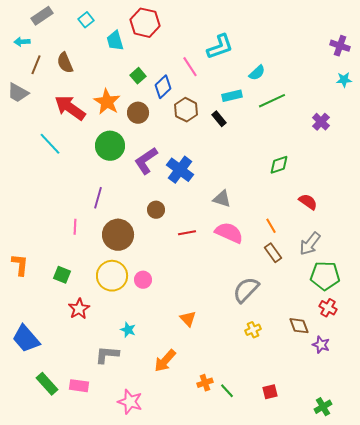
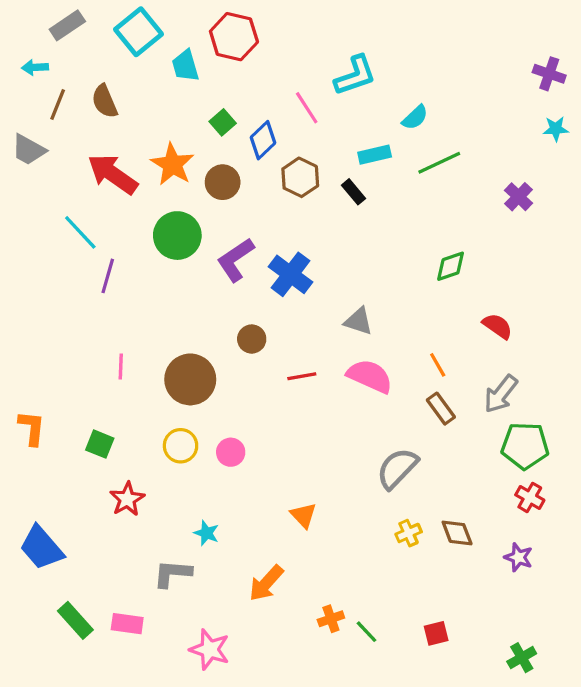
cyan square: (86, 20) -> (139, 32), size x1.8
purple line: (98, 198) -> (108, 276), moved
yellow circle: (112, 276) -> (181, 446), size x0.7
brown diamond: (299, 326) -> (457, 533), moved

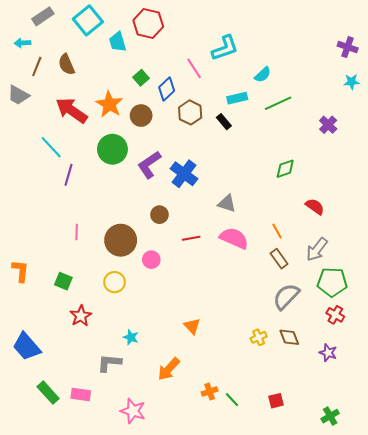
pink circle: (231, 452) -> (151, 260), moved
gray semicircle: (397, 468) -> (286, 296), moved

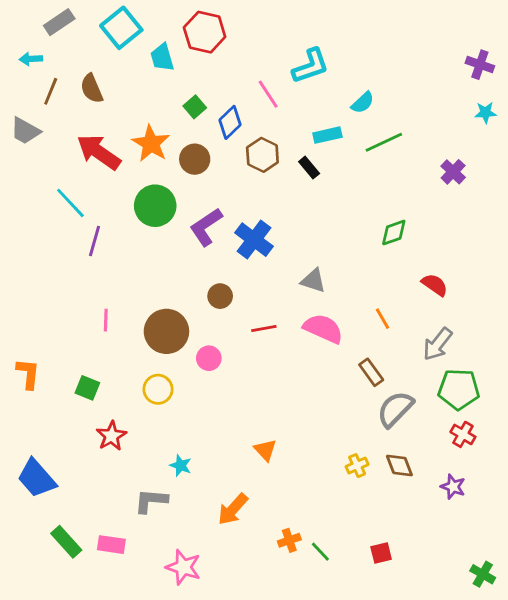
brown rectangle: (279, 259) -> (371, 372), moved
green cross: (330, 416) -> (483, 574), moved, turned -30

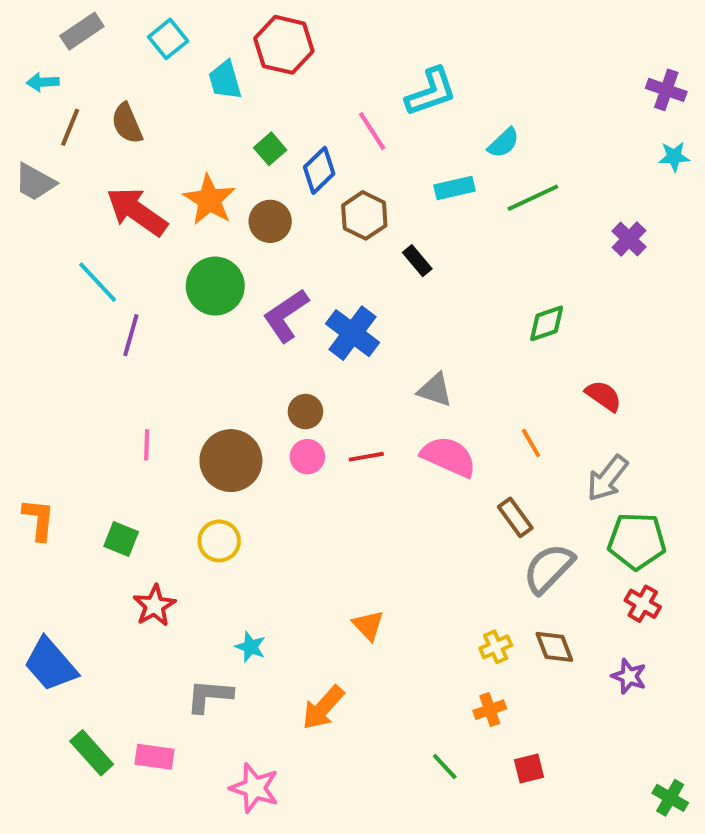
cyan square: (121, 28) -> (168, 39), size x0.7
black rectangle: (309, 168) -> (417, 261), moved
pink circle: (209, 358) -> (307, 457), moved
orange cross: (289, 540) -> (490, 710), moved

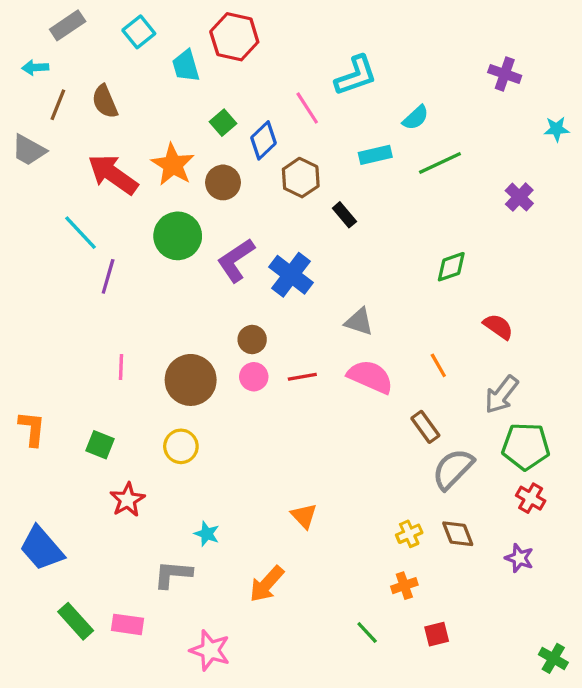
purple cross: (666, 90) -> (505, 74), moved

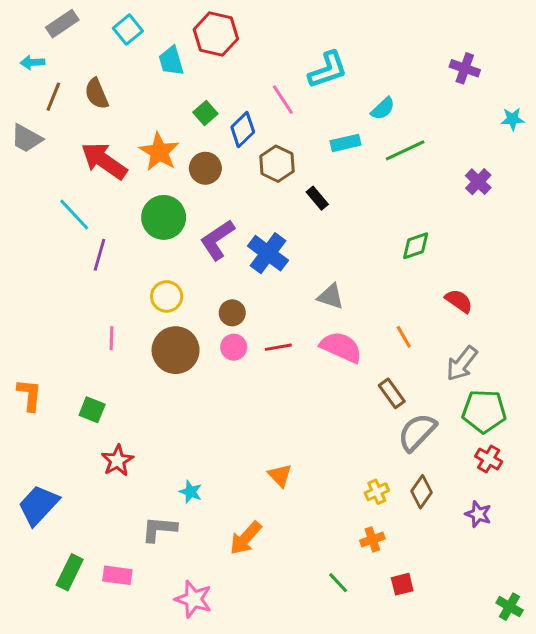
yellow circle: (181, 446) -> (167, 296), moved
brown diamond: (458, 534) -> (422, 492), turned 56
blue trapezoid: (42, 548) -> (38, 505), turned 84
green rectangle: (76, 621) -> (70, 572), turned 68

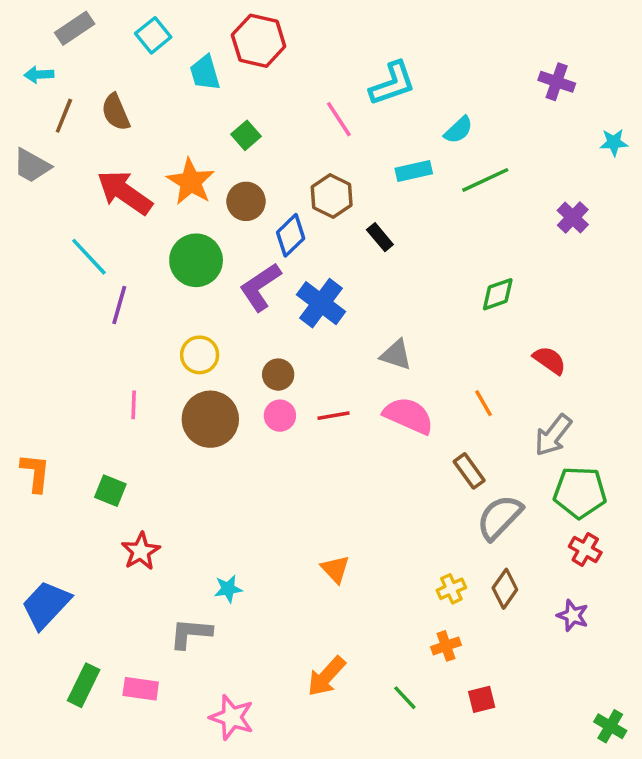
blue diamond: (243, 129) -> (291, 235), moved
cyan star: (190, 492) -> (228, 589), turned -30
orange arrow: (246, 538) -> (326, 676), moved

